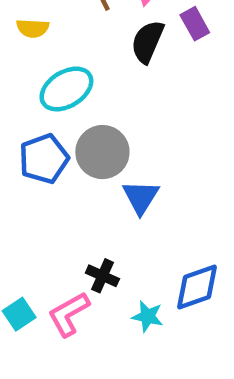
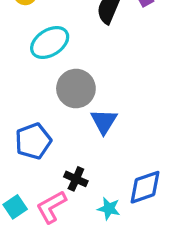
blue pentagon: (44, 159) -> (33, 141), moved

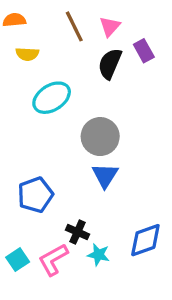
gray circle: (76, 89) -> (100, 137), moved
cyan star: (109, 209) -> (99, 255), moved

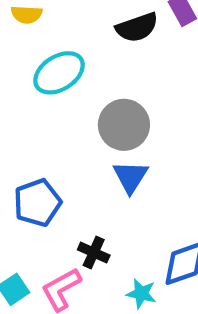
black semicircle: (110, 64) -> (137, 27), turned -132
cyan star: (99, 255) -> (141, 294), moved

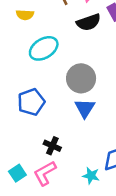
blue pentagon: (37, 203) -> (31, 102), moved
black cross: (94, 252) -> (52, 146), moved

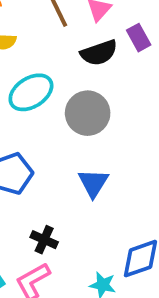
gray circle: (81, 78) -> (88, 113), moved

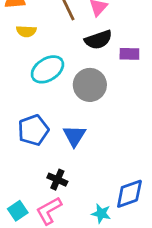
purple rectangle: (139, 38) -> (129, 54), moved, turned -60
blue triangle: (93, 183) -> (74, 136), moved

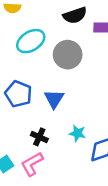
blue pentagon: (33, 130) -> (18, 94), turned -30
cyan star: (101, 213) -> (77, 133), moved

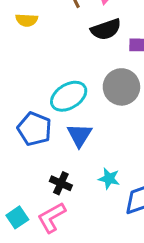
cyan ellipse: (31, 41) -> (69, 96), moved
gray circle: (68, 55) -> (121, 87), moved

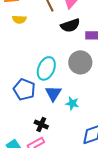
cyan ellipse: (69, 96) -> (46, 68), turned -35
cyan star: (109, 179) -> (72, 103), moved

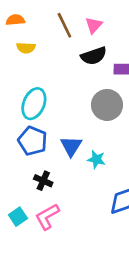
cyan ellipse: (46, 68) -> (34, 104), moved
black cross: (41, 124) -> (43, 181), moved

